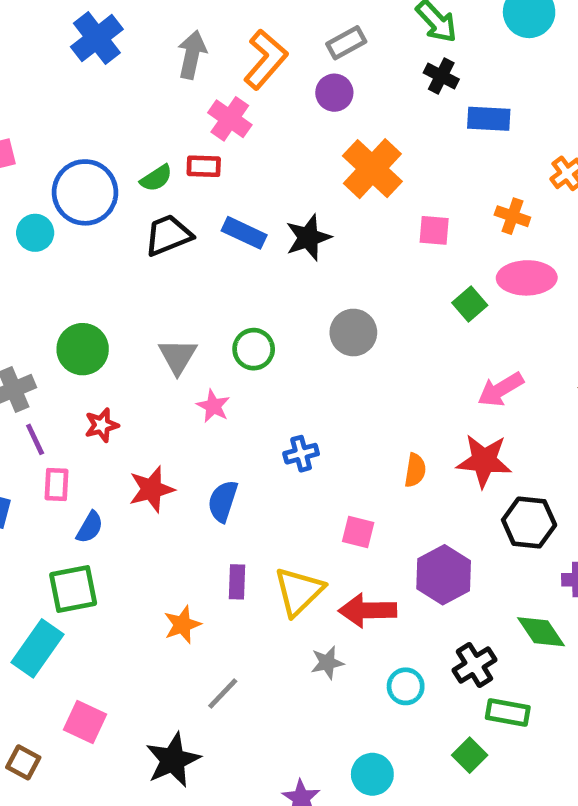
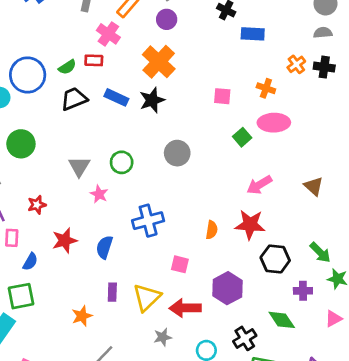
orange cross: (372, 169) -> (159, 62), moved
green circle: (83, 349) -> (21, 144), moved
blue cross: (301, 454) -> (148, 221), size x1.6

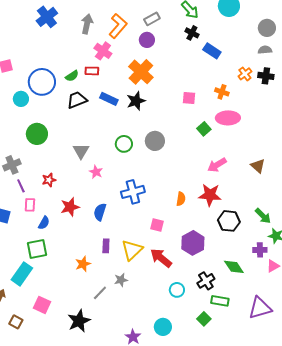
blue rectangle: (253, 34) -> (212, 51), turned 30
green circle: (122, 162) -> (124, 144), moved
purple cross: (303, 291) -> (260, 250), moved
red arrow: (185, 308) -> (161, 258), turned 40
gray star: (163, 337) -> (121, 280), moved

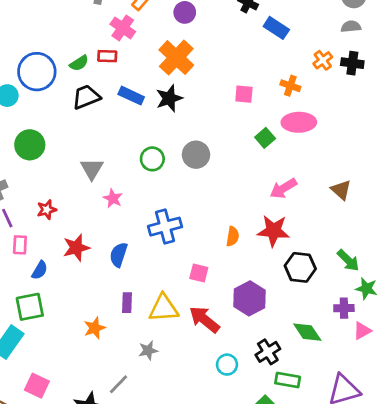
yellow triangle: (132, 250) -> (164, 308), turned 40
gray line: (100, 293) -> (119, 384), moved

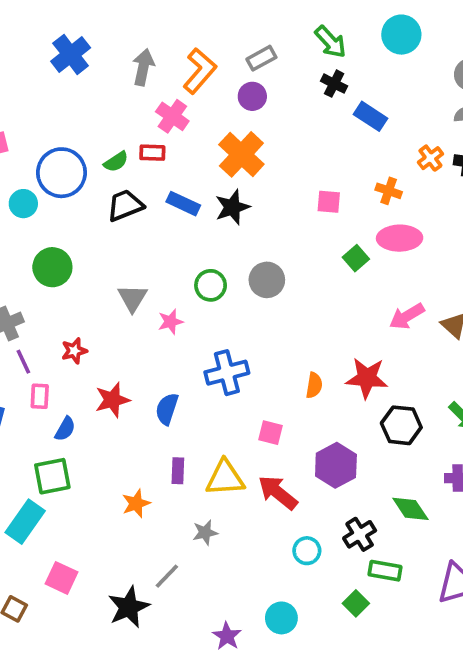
pink arrow: (283, 188) -> (407, 316), moved
pink star: (113, 198) -> (171, 322), moved, turned 30

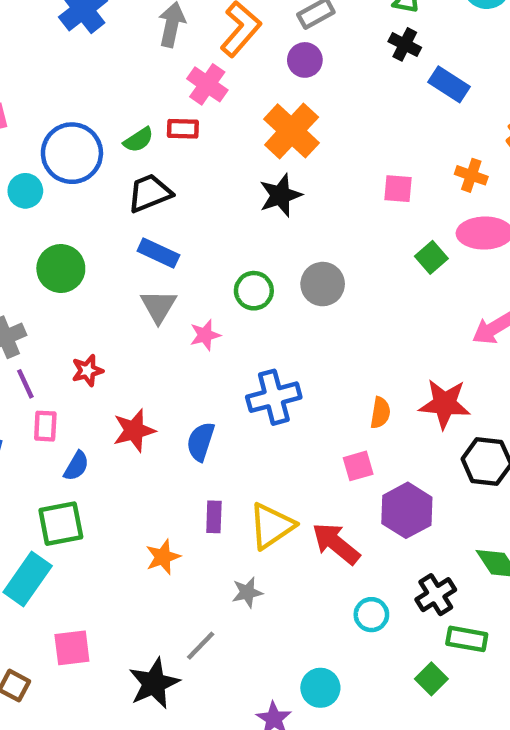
blue rectangle: (183, 204) -> (158, 253), moved
pink square: (271, 433) -> (358, 466), moved, turned -30
yellow triangle: (225, 478) -> (272, 526), turned -30
pink square: (61, 578) -> (72, 648), turned -32
cyan circle: (281, 618) -> (320, 688), moved

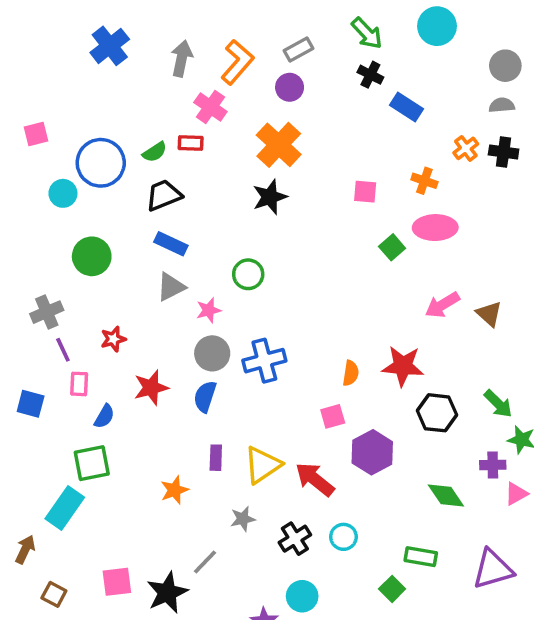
gray circle: (323, 284) -> (212, 353), moved
gray triangle: (158, 306) -> (171, 287), turned 32
black cross: (436, 595) -> (295, 539), moved
pink square: (72, 648) -> (117, 582), moved

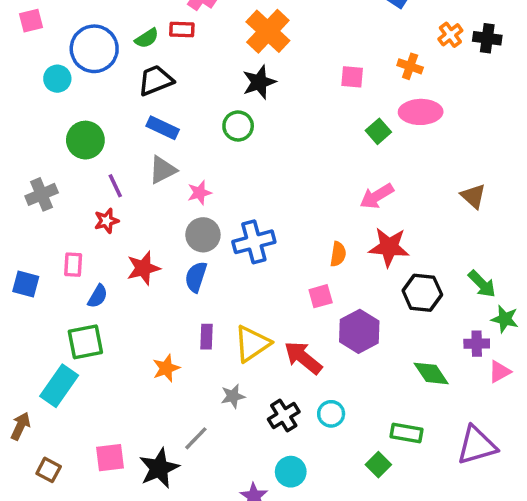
green circle: (248, 274) -> (238, 126), moved
pink arrow: (442, 305) -> (377, 196), moved
purple line: (63, 350) -> (115, 186), moved

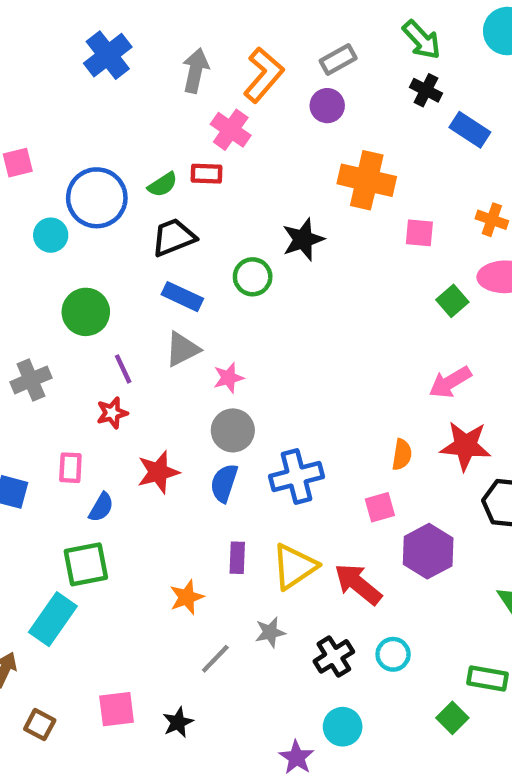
orange cross: (268, 31) -> (367, 180), moved, turned -30
green circle: (238, 126) -> (253, 277), moved
blue cross: (254, 242) -> (296, 477), moved
gray line: (196, 438) -> (215, 659), moved
black star: (159, 468) -> (178, 722), size x0.6

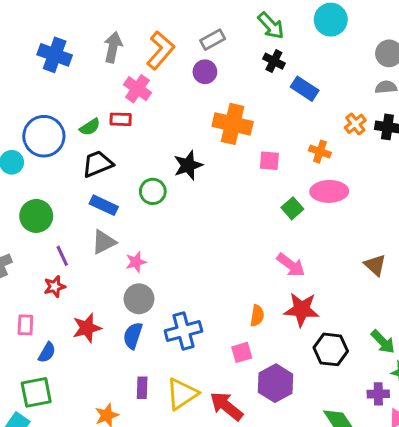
blue cross: (108, 55) -> (55, 55), moved, turned -32
pink arrow: (450, 382) -> (291, 265), turned -112

